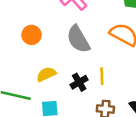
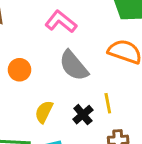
yellow semicircle: (46, 74) -> (44, 112), turned -30

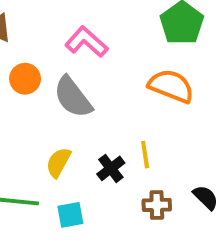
gray semicircle: (74, 66) -> (73, 97), moved
orange circle: (19, 70) -> (25, 79), moved

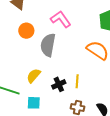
gray semicircle: (73, 97) -> (48, 45), turned 35

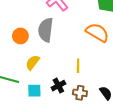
orange circle: (26, 31) -> (20, 36), moved
black cross: (59, 84) -> (58, 86), moved

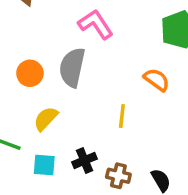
orange semicircle: (97, 32) -> (157, 80), size x0.7
yellow line: (78, 66) -> (122, 116), moved

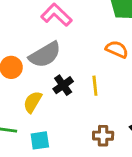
gray semicircle: (72, 67) -> (45, 55), turned -120
black cross: (84, 160) -> (63, 85), moved

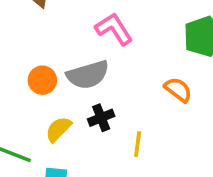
yellow line: (95, 86) -> (138, 144), moved

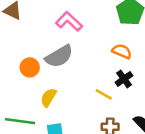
black cross: (101, 118) -> (124, 79), moved
yellow line: (138, 144) -> (104, 94), turned -54

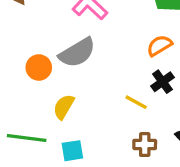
orange semicircle: (122, 51) -> (159, 46), turned -54

